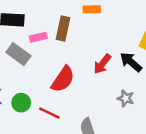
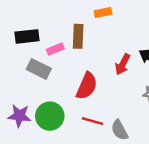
green circle: (21, 103) -> (50, 116), size x1.5
red line: (49, 113) -> (92, 121), moved

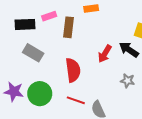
pink rectangle: (55, 49) -> (49, 16), moved
red semicircle: (87, 86) -> (73, 70), turned -35

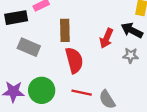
brown rectangle: (68, 27) -> (65, 30), moved
gray star: (128, 81) -> (131, 55), moved

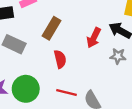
brown rectangle: (65, 30) -> (52, 28), turned 30
red semicircle: (74, 60) -> (60, 59), size x0.7

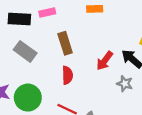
brown rectangle: (52, 28) -> (65, 43), turned -60

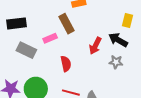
pink rectangle: (47, 13) -> (50, 38), moved
brown rectangle: (65, 43) -> (67, 24), moved

